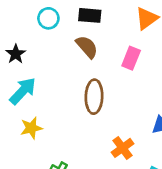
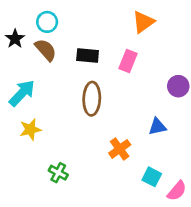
black rectangle: (90, 15) -> (88, 55), moved
brown semicircle: (87, 47) -> (46, 50), moved
black star: (16, 54) -> (15, 39), moved

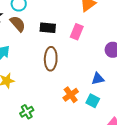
green cross: (58, 173) -> (27, 112), turned 32
cyan square: (152, 177) -> (93, 101), moved

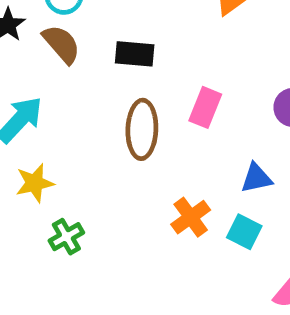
pink rectangle: (77, 32) -> (205, 107), moved
green cross: (27, 112) -> (66, 237), moved

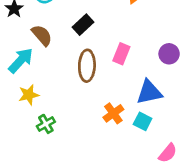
brown semicircle: (61, 44) -> (42, 35), moved
black rectangle: (135, 54) -> (83, 25), turned -48
blue triangle: (256, 178) -> (149, 92), size x1.5

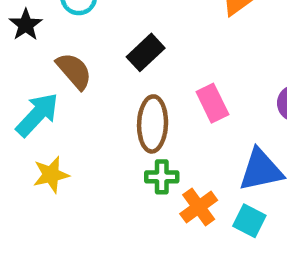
pink rectangle: (121, 54) -> (212, 103), turned -48
green cross: (46, 124) -> (162, 177), moved, turned 30

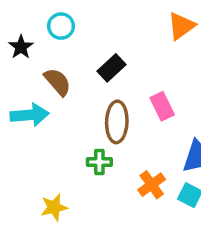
cyan arrow: (37, 115) -> (30, 115), turned 42
yellow star: (51, 175) -> (54, 207), moved
green cross: (162, 177) -> (99, 162), moved

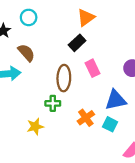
orange triangle: (181, 26) -> (86, 17), moved
black rectangle: (112, 68) -> (77, 43), moved
yellow star: (54, 207) -> (35, 127), moved

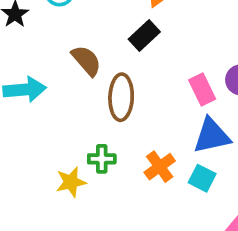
brown semicircle: (26, 53) -> (86, 61), moved
pink rectangle: (92, 68) -> (202, 89), moved
green cross: (53, 103) -> (102, 159), moved

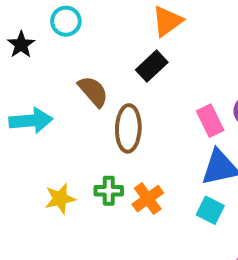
orange cross: (160, 167) -> (148, 199), moved
yellow star: (71, 182) -> (60, 199), moved

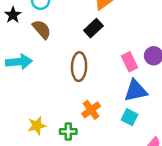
brown semicircle: (93, 91) -> (42, 29), moved
green cross: (109, 191) -> (68, 132), moved
yellow star: (60, 199) -> (37, 126), moved

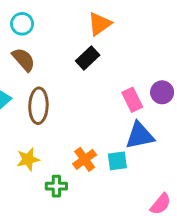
brown ellipse: (79, 67) -> (38, 106), moved
cyan square: (130, 117) -> (117, 161), moved, turned -35
yellow star: (37, 126) -> (28, 159), moved

